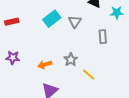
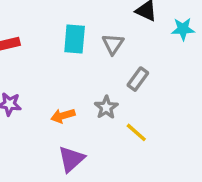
cyan rectangle: (52, 19) -> (75, 39), turned -48
gray rectangle: (103, 37) -> (138, 79), moved, turned 40

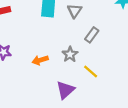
purple triangle: (71, 159) -> (65, 90), moved

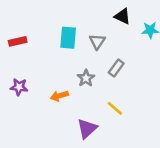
gray star: (70, 54) -> (86, 78), moved

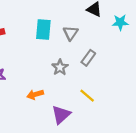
orange arrow: (59, 96) -> (35, 94), moved

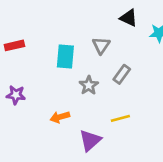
cyan rectangle: (43, 29) -> (65, 56), moved
yellow line: (87, 96) -> (120, 118), turned -56

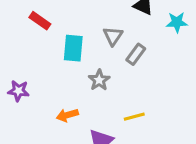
red rectangle: (14, 45) -> (40, 21), moved, turned 48
gray rectangle: (122, 74) -> (136, 54), moved

